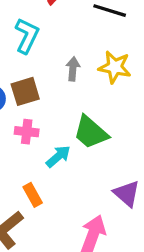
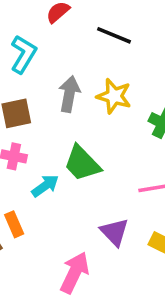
gray arrow: (73, 69) -> (69, 94), size x1.4

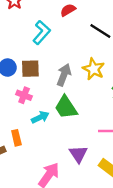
gray arrow: (69, 94) -> (64, 75), moved

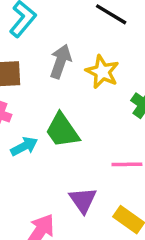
gray arrow: (64, 75) -> (61, 61), moved

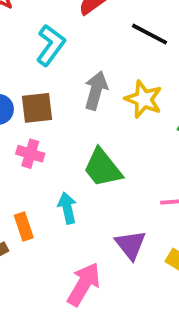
cyan arrow: (24, 146) -> (67, 208), moved, turned -72

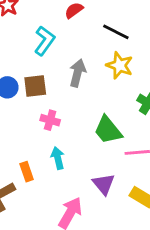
yellow star: (143, 99) -> (120, 65), moved
pink cross: (30, 154) -> (50, 120), moved
green trapezoid: (103, 168) -> (108, 130), moved

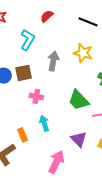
black line: (116, 32) -> (88, 22), moved

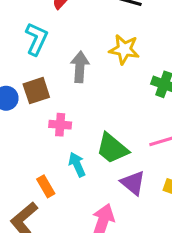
green trapezoid: (78, 100) -> (112, 148), moved

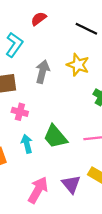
purple triangle: (133, 183) -> (71, 184), moved

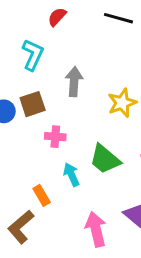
yellow star: (78, 65) -> (122, 103), moved, turned -30
pink arrow: (38, 190) -> (96, 229), turned -32

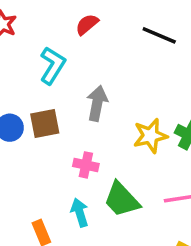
pink cross: (55, 137) -> (86, 165), moved

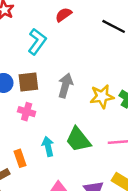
gray arrow: (97, 103) -> (65, 85), moved
pink cross: (86, 165) -> (27, 112), moved

